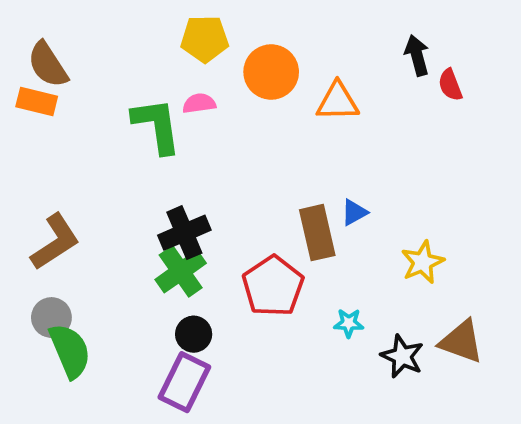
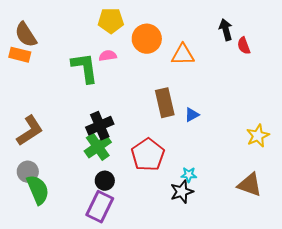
brown rectangle: (317, 233) -> (165, 103), moved
yellow star: (423, 262) -> (258, 136), moved
black star: (402, 356) -> (182, 192), moved, turned 30

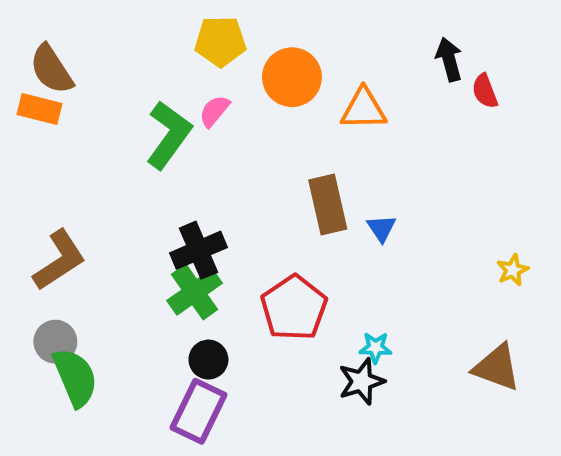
pink semicircle: (108, 56) -> (214, 111), turned -42
green L-shape: (85, 68) -> (169, 135), turned 44
blue triangle: (192, 115) -> (381, 228), turned -35
yellow star: (258, 136) -> (513, 270), size x0.7

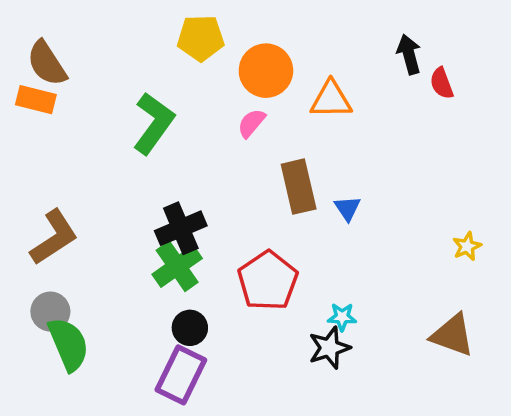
pink semicircle: (214, 111) -> (251, 123), moved

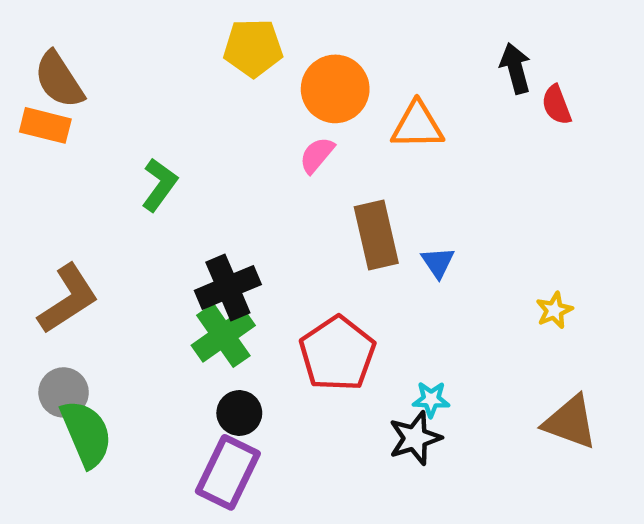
green L-shape: (154, 123) -> (159, 185), moved, size x0.7
yellow star: (467, 246) -> (554, 310), moved

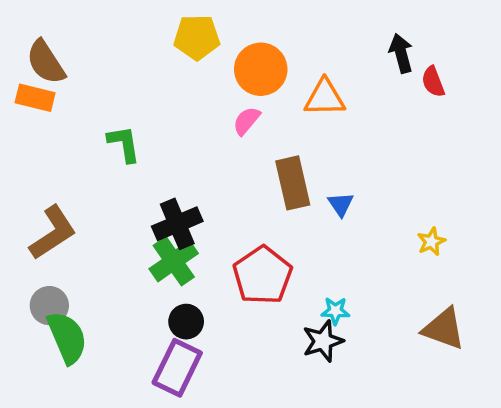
green L-shape: (159, 185) -> (124, 144), turned -45

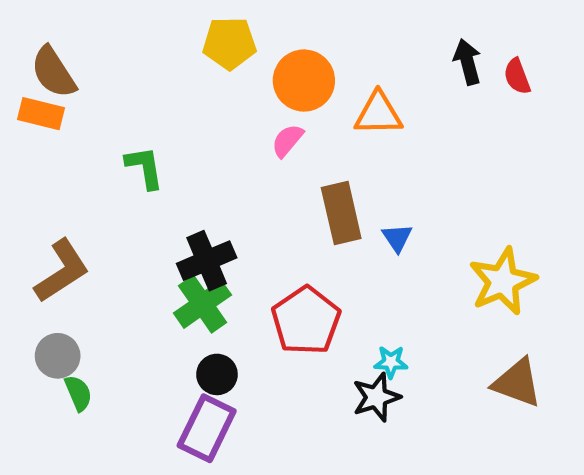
red semicircle: (433, 82) -> (517, 76), moved
yellow star: (431, 242) -> (503, 281), size x2.0
green semicircle: (67, 338) -> (78, 393), size x0.6

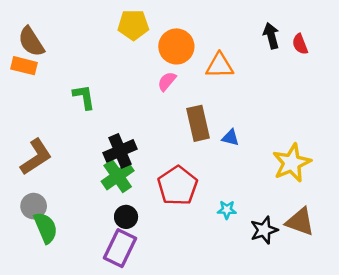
blue triangle: (397, 238) -> (230, 138), turned -42
green semicircle: (78, 393) -> (46, 228), size x1.5
black star: (376, 397) -> (264, 230), moved

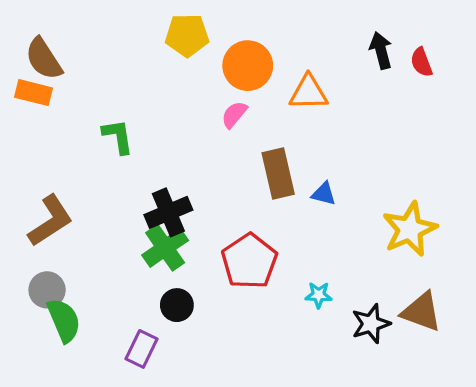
purple rectangle: (120, 248) -> (141, 349), moved, size x0.7

